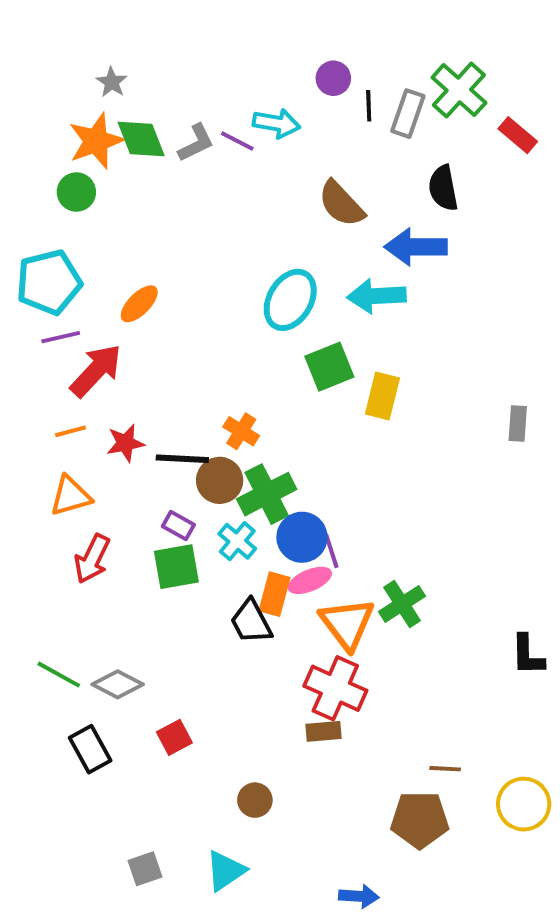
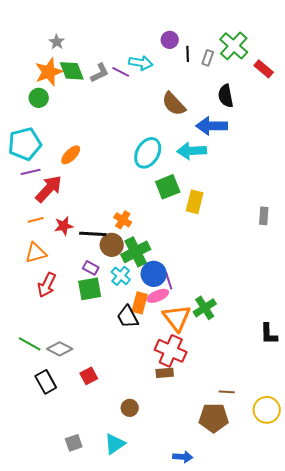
gray rectangle: (408, 114) -> (208, 58), size x0.7

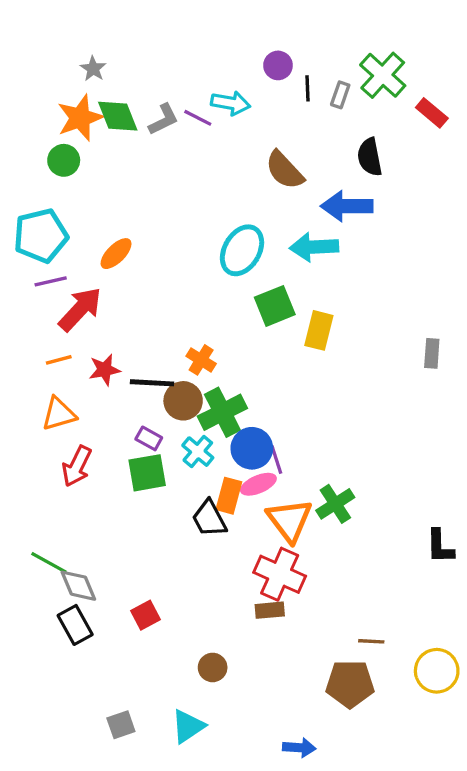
gray diamond: (60, 349) -> (78, 586), moved, turned 40

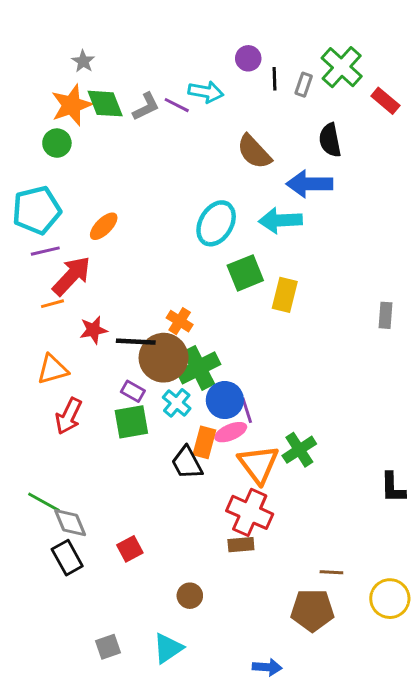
orange line: (59, 360) -> (53, 304), moved
brown circle: (183, 401) -> (164, 358), size x1.4

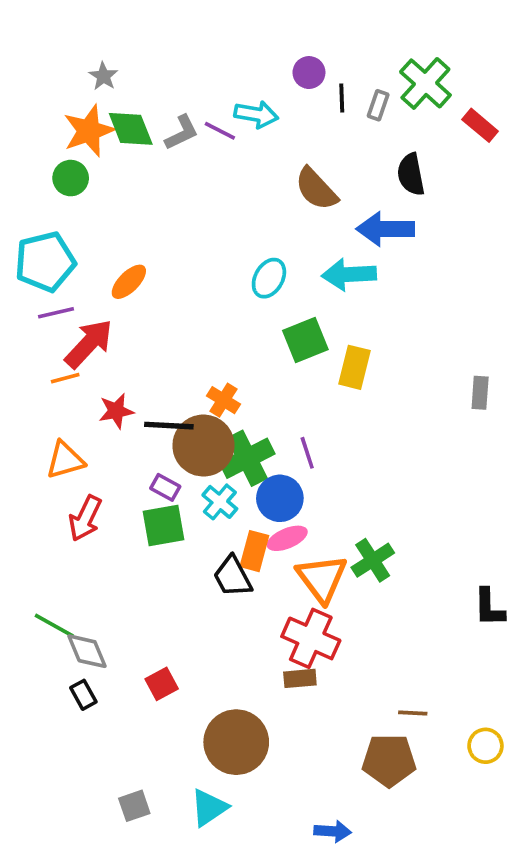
cyan ellipse: (216, 223) -> (269, 278), size x0.7
purple line: (247, 410) -> (307, 453), moved
black rectangle: (67, 558) -> (83, 695), size x0.7
brown circle: (190, 596) -> (236, 742), size x2.0
yellow circle: (390, 599) -> (485, 746), size x0.7

